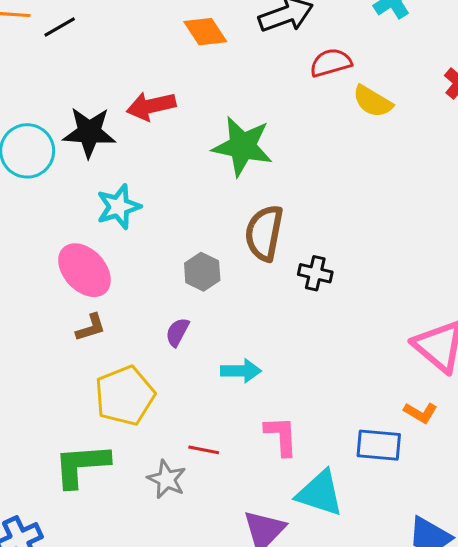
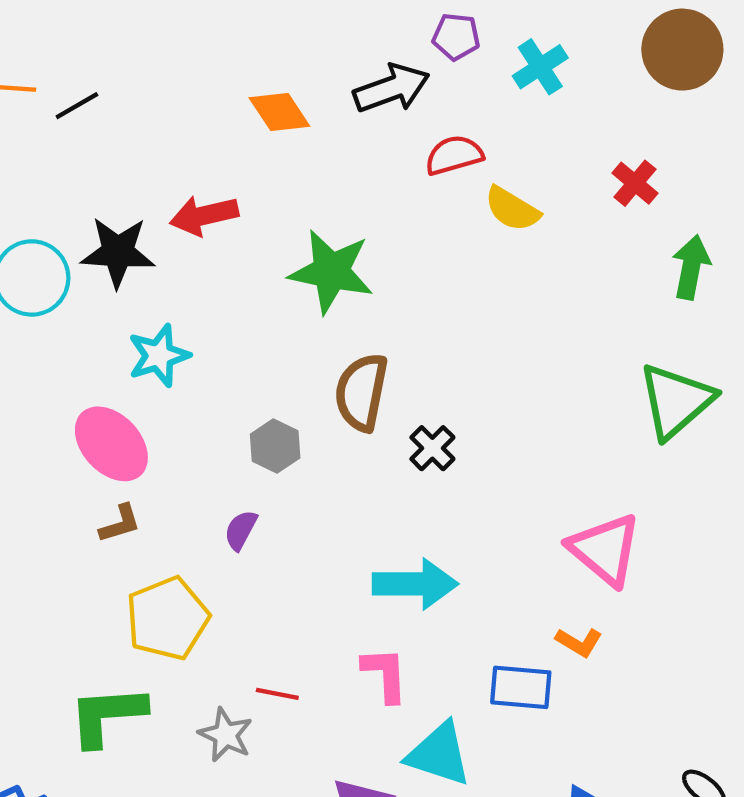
black cross: (315, 273) -> (432, 448), turned 32
cyan arrow: (241, 371) -> (415, 584), moved, size x1.5

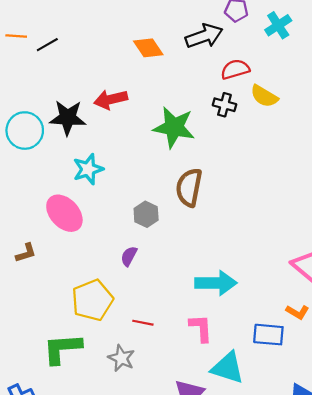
black cross: (432, 448) -> (224, 105), moved, turned -30
brown L-shape: (120, 524) -> (26, 253), moved
red line: (277, 694) -> (143, 323), moved

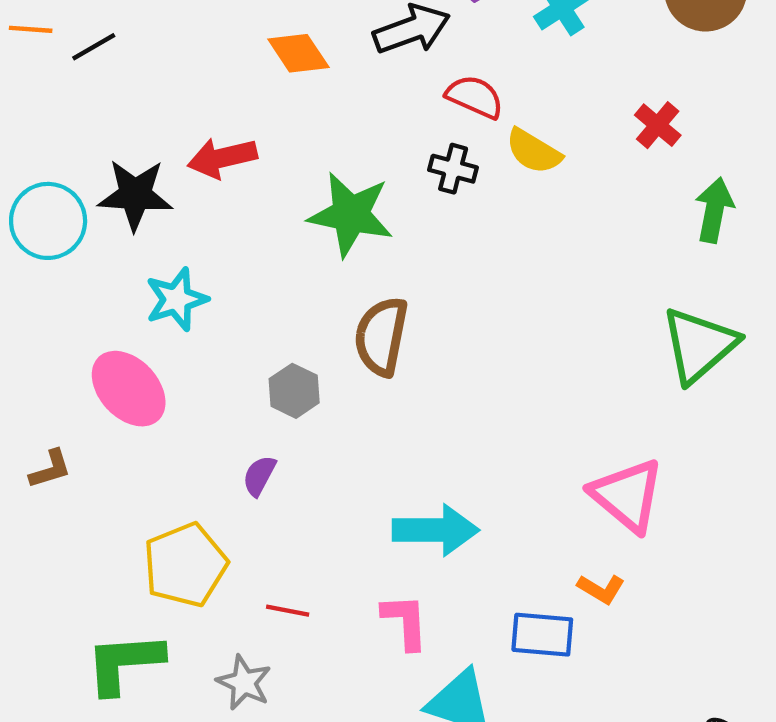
red semicircle: (235, 69) -> (475, 97), turned 40

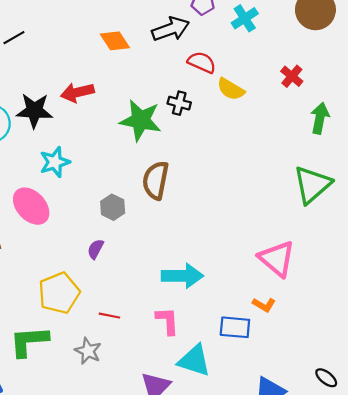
black cross: (453, 169) -> (179, 103), moved

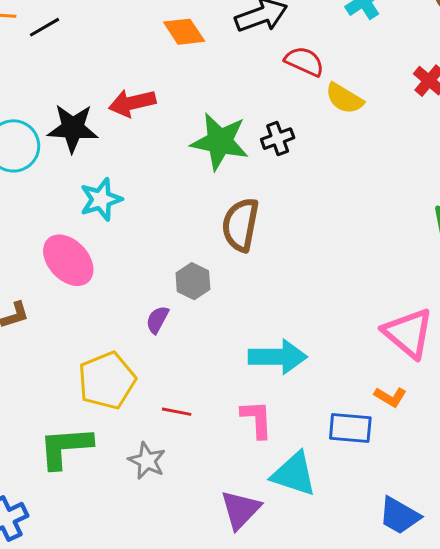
black cross: (179, 103) -> (278, 139), moved, turned -35
gray hexagon: (113, 207) -> (193, 281), moved

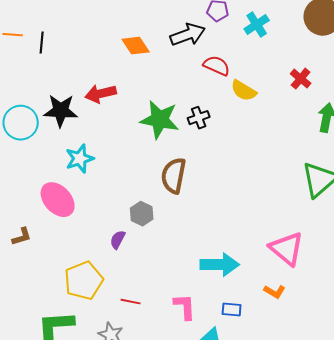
black line: (45, 27) -> (42, 43), turned -55
cyan arrow: (278, 357) -> (220, 265), moved
blue rectangle: (350, 428) -> (232, 310), moved, size x0.7

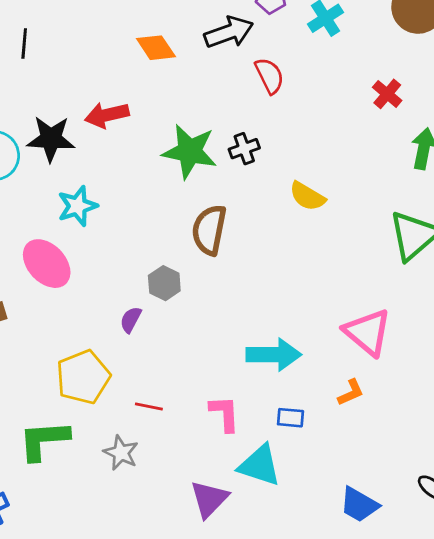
red semicircle: (217, 66) -> (269, 76), turned 40
yellow semicircle: (244, 91) -> (307, 196), moved
orange L-shape: (275, 292) -> (351, 392), turned -55

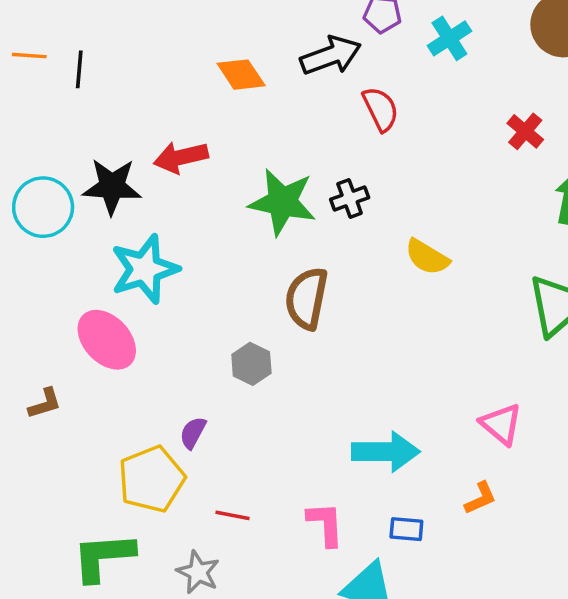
cyan star: (77, 206) -> (145, 269), size x1.4
purple semicircle: (131, 320) -> (193, 433), moved
pink triangle: (368, 332) -> (501, 424), size x0.7

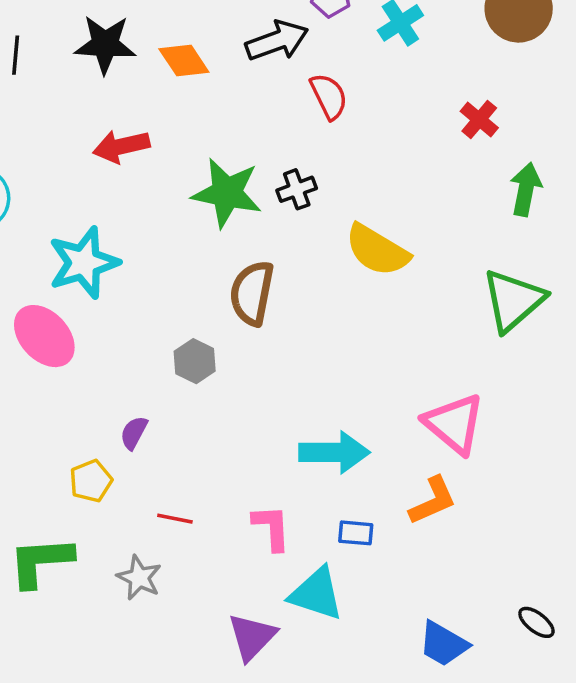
black star: (112, 186) -> (105, 44), moved
yellow semicircle: (427, 257) -> (377, 250), size x1.4
pink triangle: (501, 424) -> (454, 424), size x1.4
yellow pentagon: (152, 479) -> (91, 481), size x0.6
orange L-shape: (480, 498) -> (433, 501), size x1.4

